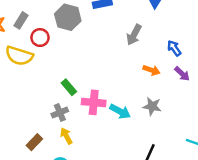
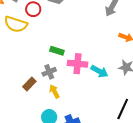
green rectangle: (69, 87) -> (57, 51), turned -32
brown rectangle: (34, 142) -> (29, 84), moved

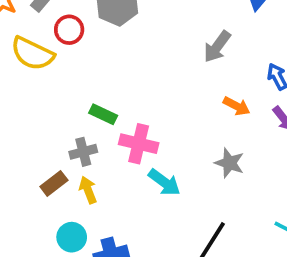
cyan arrow: (99, 71) -> (164, 182), moved
brown rectangle: (29, 84) -> (54, 183), moved

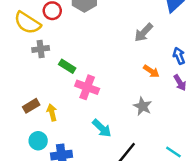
gray cross: (83, 152) -> (41, 49), moved
cyan arrow: (164, 182) -> (102, 128), moved

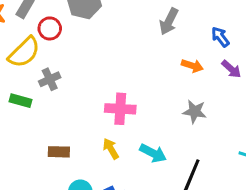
yellow semicircle: (27, 23) -> (24, 52), turned -60
green rectangle: (67, 66) -> (20, 101), moved
brown rectangle: (31, 106) -> (59, 152), turned 49
yellow arrow: (52, 112) -> (111, 149), moved

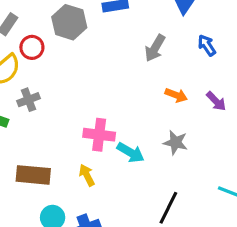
blue arrow: (220, 37) -> (207, 45), moved
brown rectangle: (59, 152) -> (33, 175), size x1.5
cyan arrow: (153, 153) -> (131, 153), moved

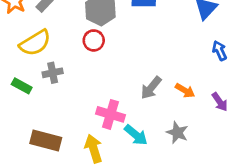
red circle: (32, 47) -> (94, 40), moved
gray arrow: (155, 48) -> (151, 88), moved
yellow arrow: (87, 175) -> (94, 149), size x1.4

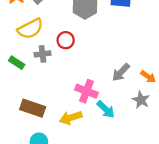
red circle: (94, 40) -> (66, 40), moved
gray star: (177, 133) -> (141, 100), moved
yellow arrow: (94, 149) -> (71, 118), turned -95

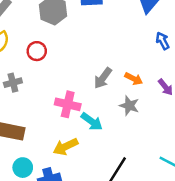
gray cross: (43, 54) -> (13, 83), moved
yellow arrow: (71, 118) -> (66, 147), moved

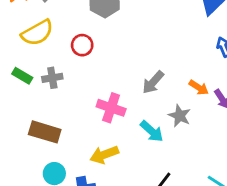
orange arrow: (134, 79) -> (199, 88), moved
cyan arrow: (92, 122) -> (152, 131), moved

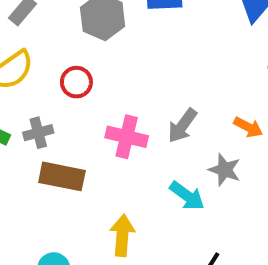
pink cross: (111, 108) -> (127, 137), moved
brown rectangle: (45, 132) -> (62, 176), moved
yellow arrow: (104, 155) -> (122, 235), turned 120

